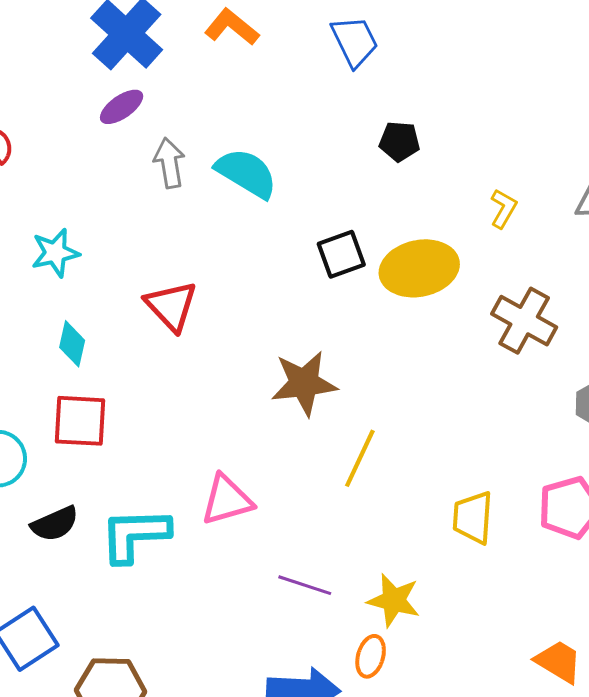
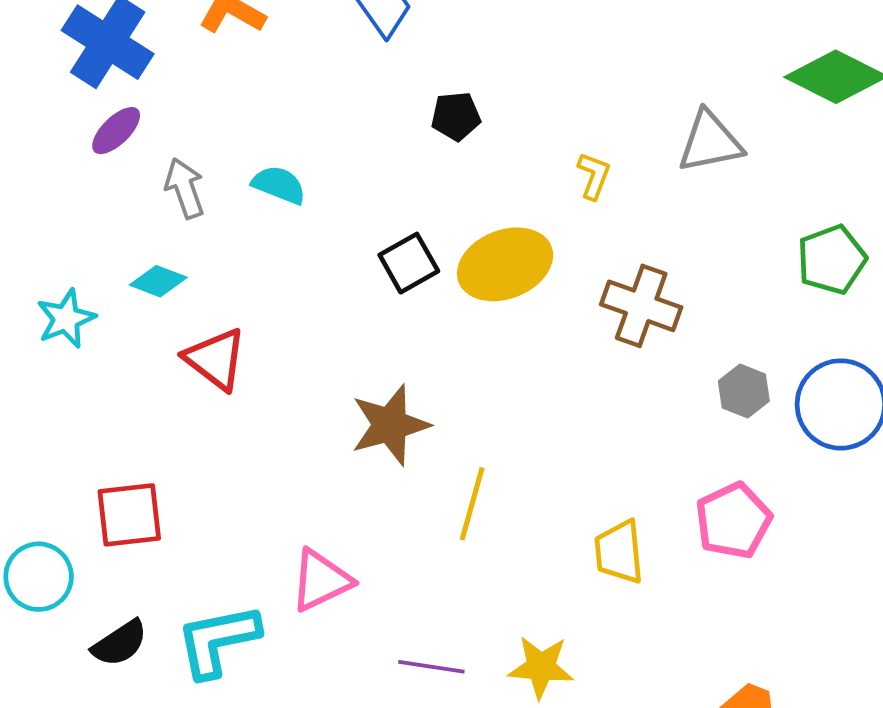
cyan semicircle: (246, 173) -> (279, 185), size x0.7
cyan diamond: (72, 344) -> (158, 281), moved, turned -72

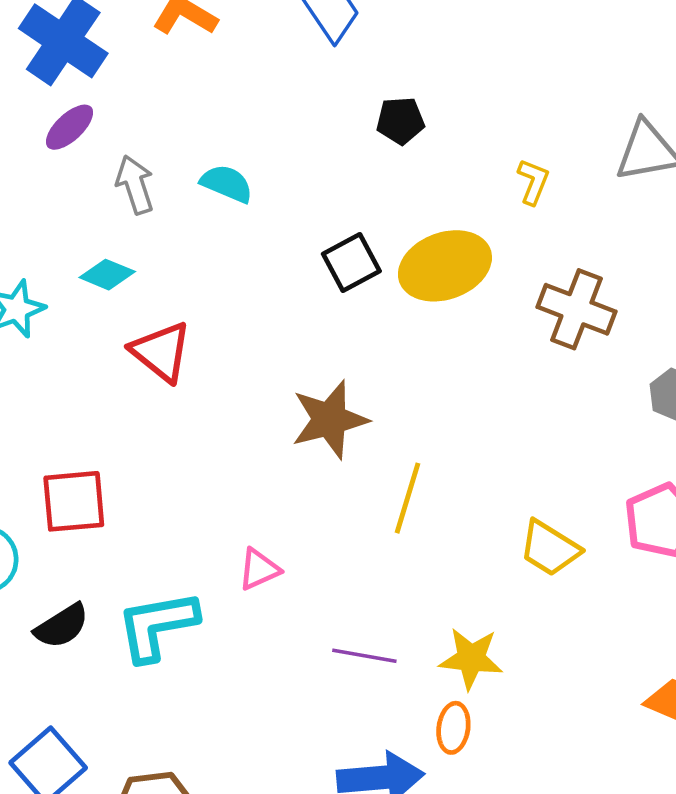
yellow trapezoid: (619, 552) -> (550, 548), turned -54
pink triangle: (321, 580) -> (259, 569), size x0.7

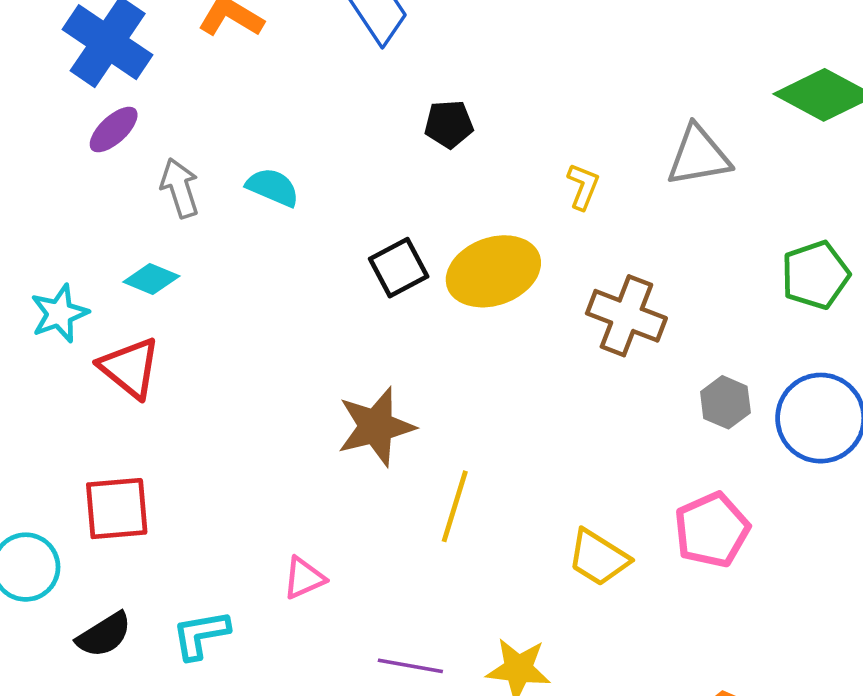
red triangle: (161, 352) -> (130, 368), moved
cyan L-shape: (157, 626) -> (201, 635), size x0.7

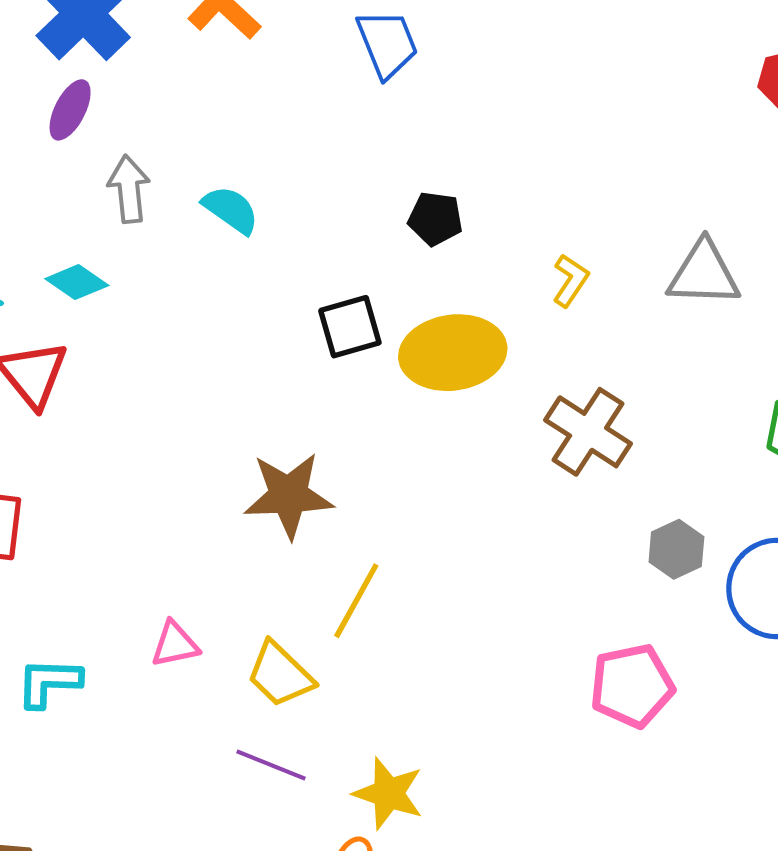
black pentagon: (449, 124) -> (435, 219), moved
purple ellipse: (114, 130) -> (70, 110), turned -32
yellow trapezoid: (598, 558) -> (280, 674), moved

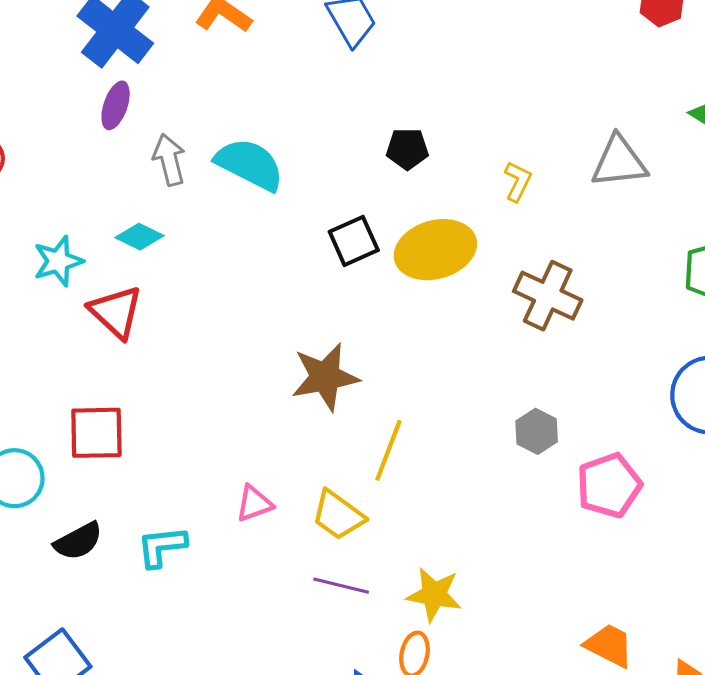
cyan semicircle: (231, 210) -> (250, 164), size x1.5
gray hexagon: (676, 549) -> (537, 431), moved

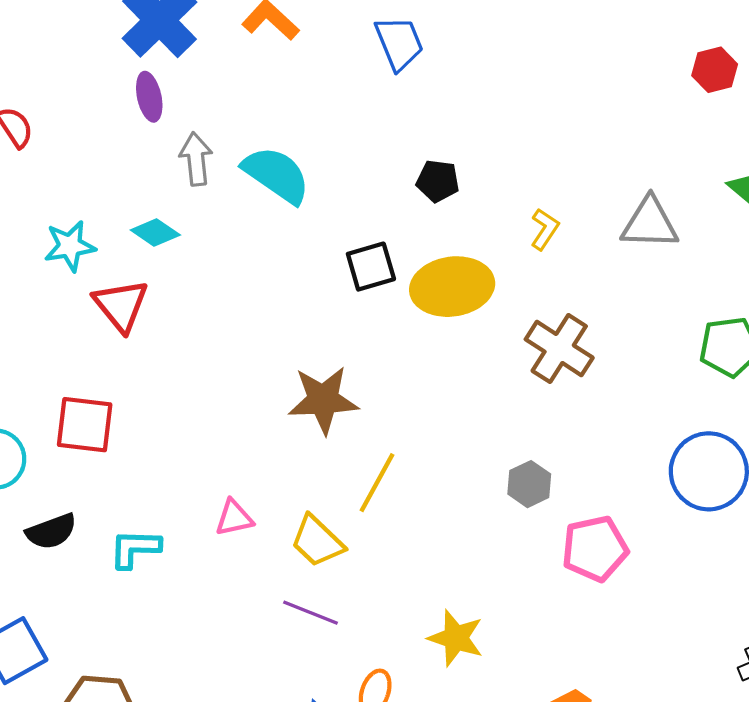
purple ellipse: (116, 105) -> (149, 97), turned -39
yellow star: (434, 595) -> (456, 638), moved

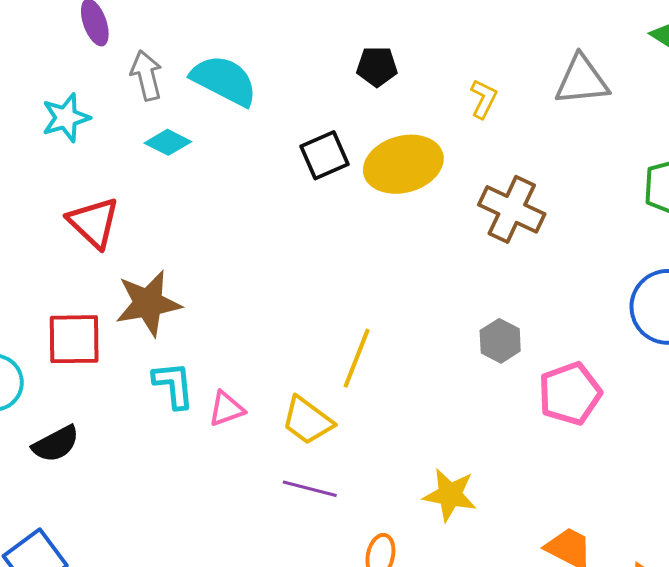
cyan diamond: (155, 232) -> (168, 142), moved
cyan star: (70, 246) -> (66, 118), moved
brown star: (323, 400) -> (148, 303), moved
cyan L-shape: (135, 548) -> (174, 385), moved, turned 90

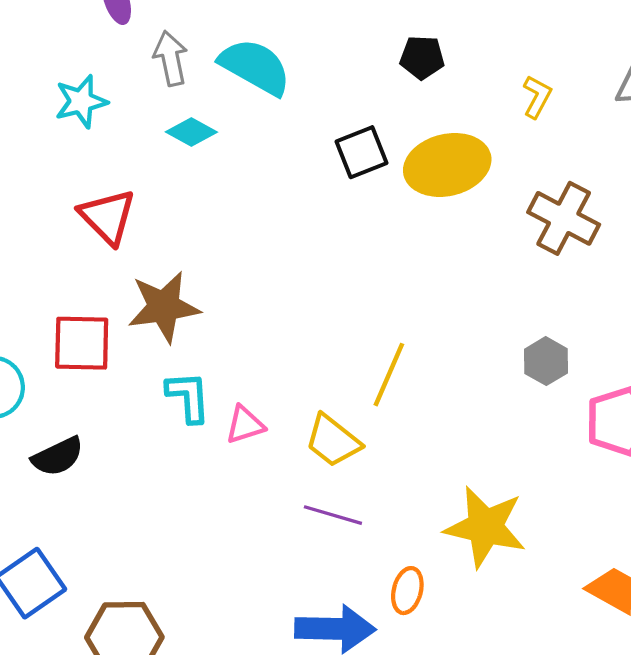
yellow star: (450, 495) -> (485, 527), size x1.4

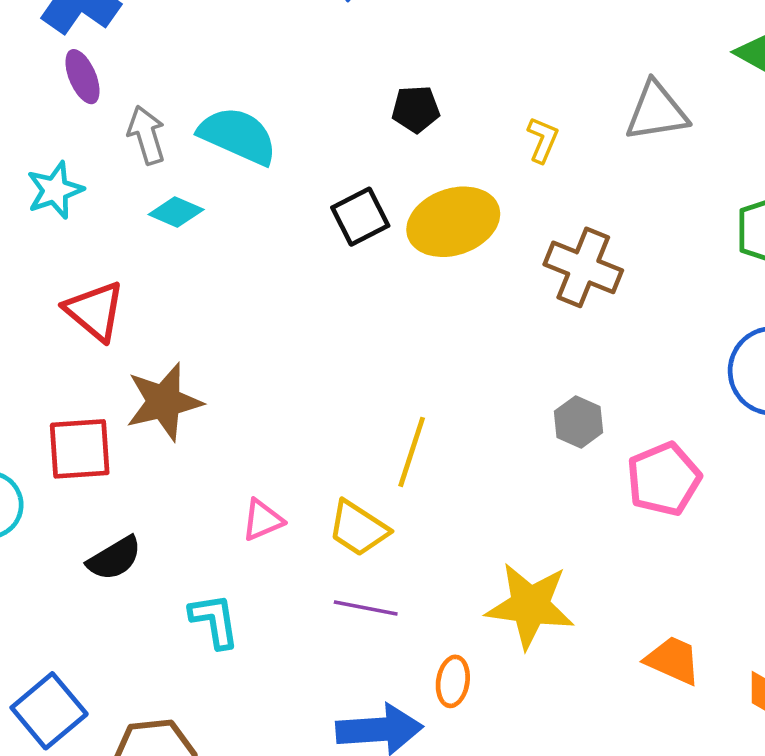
cyan L-shape: (188, 397) -> (214, 621), moved
black semicircle: (58, 457) -> (114, 558), moved

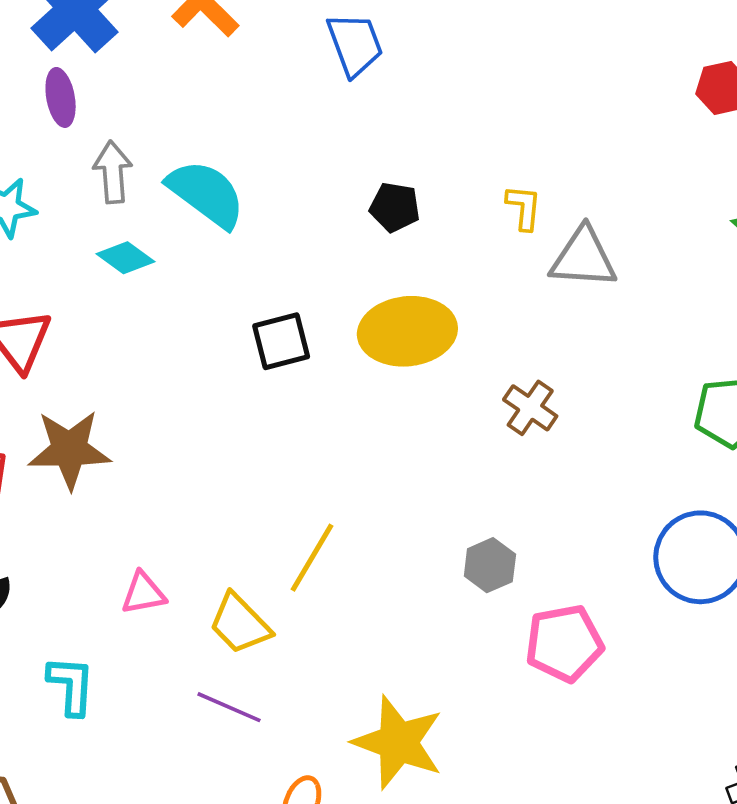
gray triangle: (656, 112) -> (583, 258), moved
yellow L-shape: (543, 140) -> (524, 207), moved, turned -30
black square: (360, 217) -> (281, 341), moved
brown cross: (583, 267) -> (530, 408), size x0.7

